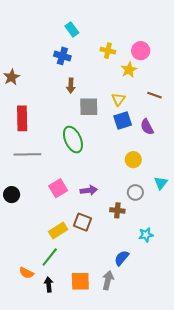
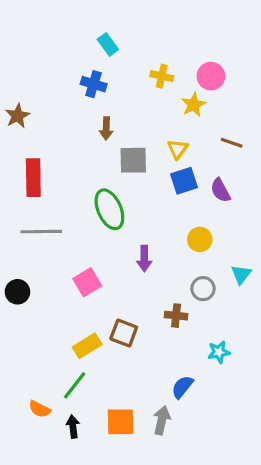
purple arrow: (89, 190) -> (144, 258), moved, turned 98

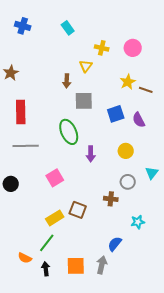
blue cross: (94, 84) -> (23, 26), moved
yellow star: (193, 105) -> (128, 82), moved
yellow triangle: (178, 149) -> (86, 66), moved
purple arrow: (144, 258) -> (91, 154), moved

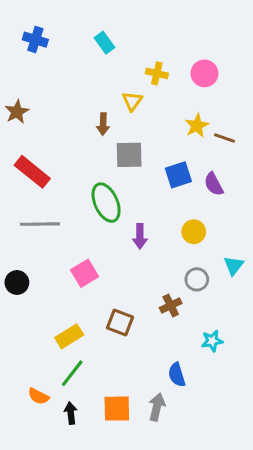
red rectangle: (21, 112) -> (32, 172), turned -50
brown cross: (111, 199) -> (171, 306), turned -32
yellow rectangle: (55, 218) -> (69, 336), moved
blue semicircle: (115, 244) -> (177, 375), turned -56

